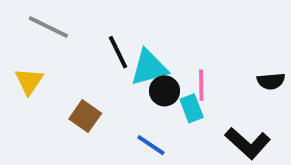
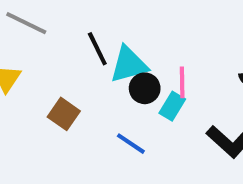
cyan rectangle: (192, 108) -> (172, 106), turned 52

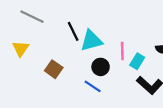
black circle: (145, 88) -> (101, 67), moved
cyan rectangle: (172, 106) -> (137, 61), moved

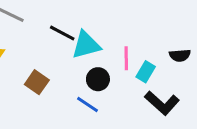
black line: (73, 31) -> (62, 33), turned -36

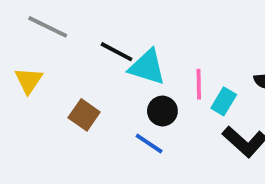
cyan triangle: (86, 45) -> (147, 67), turned 32

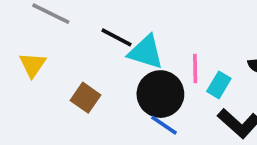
black circle: (162, 111) -> (160, 94), size x1.6
blue line: (149, 144) -> (164, 125), moved

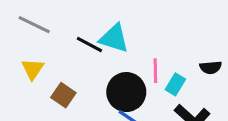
cyan triangle: (146, 52) -> (114, 38), moved
yellow triangle: (33, 65) -> (33, 69), moved

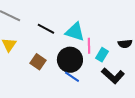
cyan triangle: (114, 38) -> (75, 32), moved
brown square: (63, 95) -> (38, 62), moved

